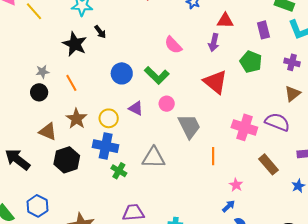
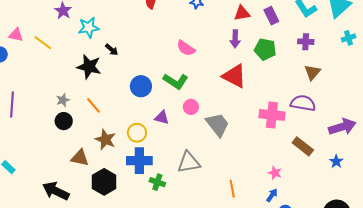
red triangle: (225, 21) -> (242, 13), moved
purple arrow: (214, 43) -> (235, 39), moved
orange line: (213, 156) -> (232, 189), moved

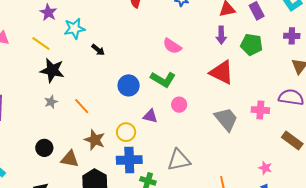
yellow line: (43, 43) -> (41, 44), moved
black star: (89, 67) -> (52, 70), moved
pink cross: (272, 115) -> (260, 110), size x0.7
black circle: (64, 121) -> (44, 148), moved
gray trapezoid: (218, 125) -> (226, 119), moved

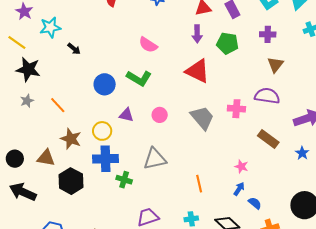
pink circle: (179, 105) -> (160, 115), moved
black circle: (44, 148) -> (15, 159), moved

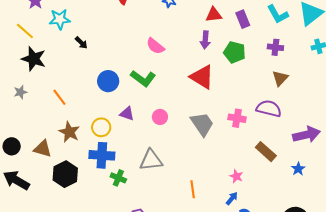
gray star: (27, 101) -> (20, 92), moved

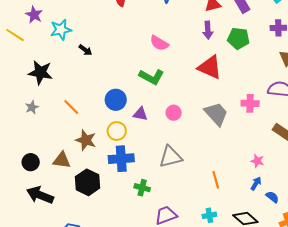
yellow line: (25, 31) -> (15, 35), moved
blue circle: (108, 81) -> (116, 100), moved
green cross: (118, 178) -> (142, 188), moved

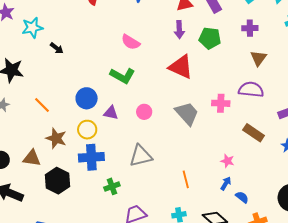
green cross: (142, 188) -> (112, 186), turned -35

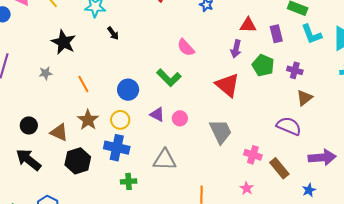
purple cross: (250, 28) -> (295, 70), moved
pink cross: (221, 103) -> (253, 155), moved
purple triangle: (111, 113) -> (157, 114), moved

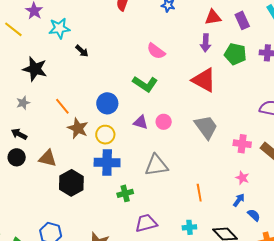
brown star: (88, 120) -> (78, 128), moved
black arrow: (28, 160) -> (19, 134), moved, size x0.6

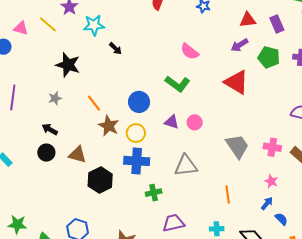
purple arrow: (206, 43) -> (239, 45), turned 54
gray trapezoid: (206, 127) -> (237, 146), moved

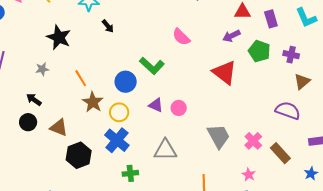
green L-shape: (178, 84) -> (152, 66), moved
pink cross: (272, 147) -> (253, 141), turned 30
blue cross: (137, 161) -> (117, 140), turned 30

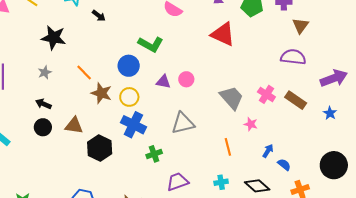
pink star: (249, 175) -> (251, 124), moved

